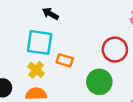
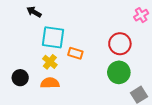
black arrow: (50, 14) -> (34, 12), moved
green circle: (99, 82) -> (119, 72), moved

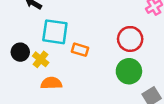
yellow cross: (50, 62) -> (41, 59), moved
black circle: (20, 78) -> (20, 52), moved

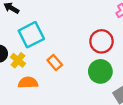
cyan square: (55, 32) -> (31, 35), turned -35
orange rectangle: (80, 50) -> (55, 63), moved, turned 32

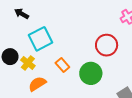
green circle: (100, 71) -> (91, 73), moved
orange semicircle: (28, 83) -> (37, 84), turned -30

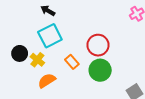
black arrow: (22, 14) -> (48, 11), moved
red circle: (107, 45) -> (98, 45), moved

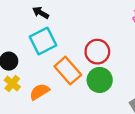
yellow cross: (37, 60) -> (12, 84), moved
orange rectangle: (72, 62) -> (68, 71), size x1.6

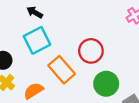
green circle: (100, 80) -> (106, 84), moved

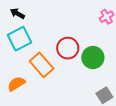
green circle: (106, 84) -> (93, 58), moved

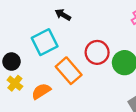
black arrow: (17, 13) -> (63, 15), moved

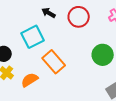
red circle: (97, 52) -> (79, 17), moved

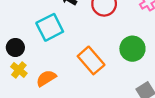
orange rectangle: (54, 62) -> (91, 60), moved

